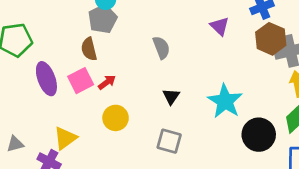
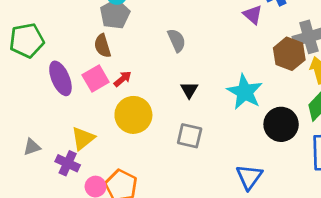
purple triangle: (220, 26) -> (253, 15), moved
brown hexagon: (271, 39) -> (289, 54), moved
yellow circle: (116, 118) -> (133, 115), size x1.4

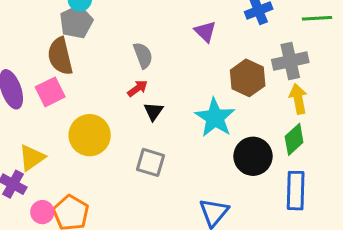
purple triangle: (253, 15) -> (205, 32), moved
brown semicircle: (103, 46) -> (60, 56), size x1.4
brown hexagon: (289, 54) -> (248, 78), moved
red arrow: (123, 79) -> (138, 88), moved

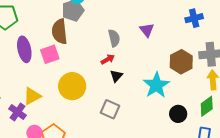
purple triangle: (205, 32) -> (147, 30), moved
black circle: (253, 156) -> (178, 114), size x0.7

